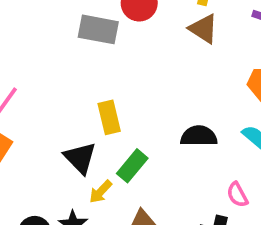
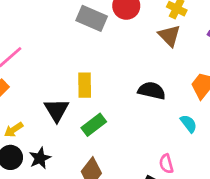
black semicircle: (199, 136) -> (152, 91), moved
yellow arrow: (101, 192) -> (14, 130), moved

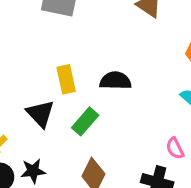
black semicircle: (152, 91) -> (115, 81), moved
black star: (40, 158) -> (33, 171), turned 30

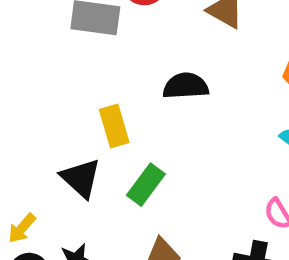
black semicircle: (115, 81) -> (186, 86), moved

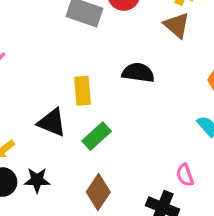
black triangle: (81, 178) -> (52, 122), turned -32

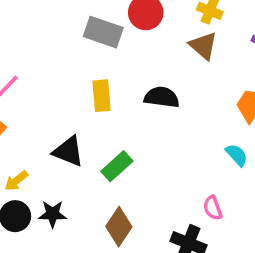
yellow rectangle: (83, 91) -> (101, 96), moved

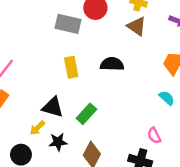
yellow arrow: (16, 181) -> (37, 128), moved
black star: (53, 214) -> (58, 142), moved

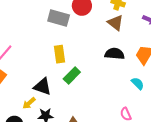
black semicircle: (112, 64) -> (114, 54), moved
green rectangle: (86, 114) -> (72, 75), moved

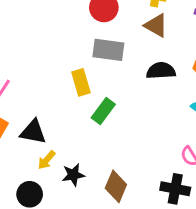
gray rectangle: (59, 18) -> (108, 50), moved
black triangle: (42, 87) -> (33, 132), moved

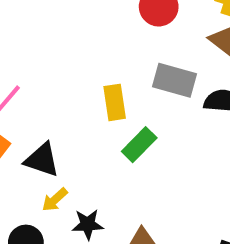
gray rectangle: (108, 50) -> (175, 80), moved

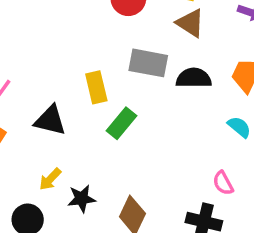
black triangle: (42, 160) -> (50, 120), moved

